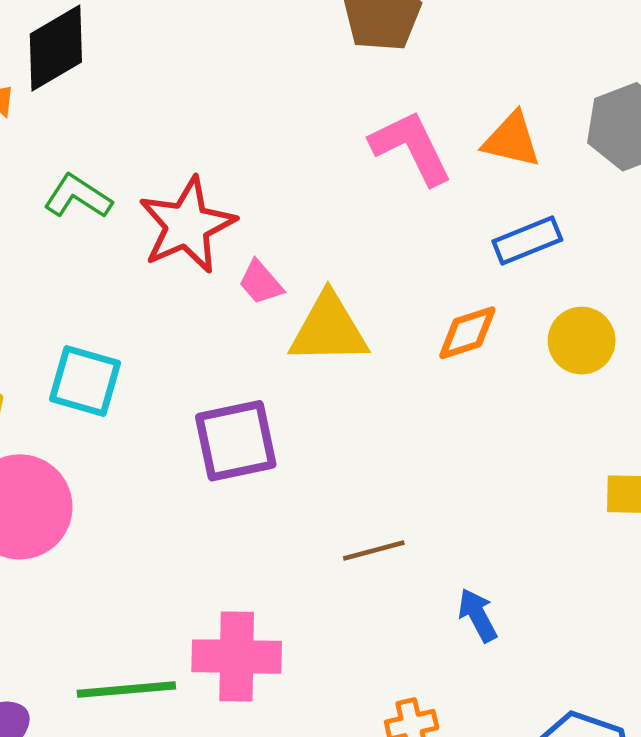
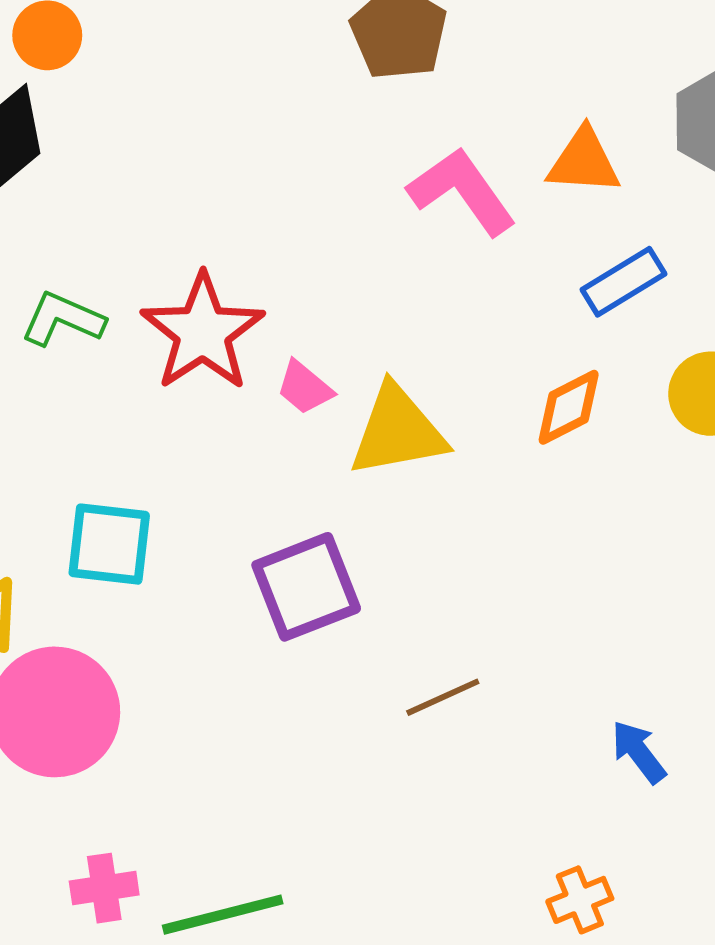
brown line: (374, 550) -> (443, 697), moved
pink cross: (237, 657) -> (104, 888), moved, size x0.6

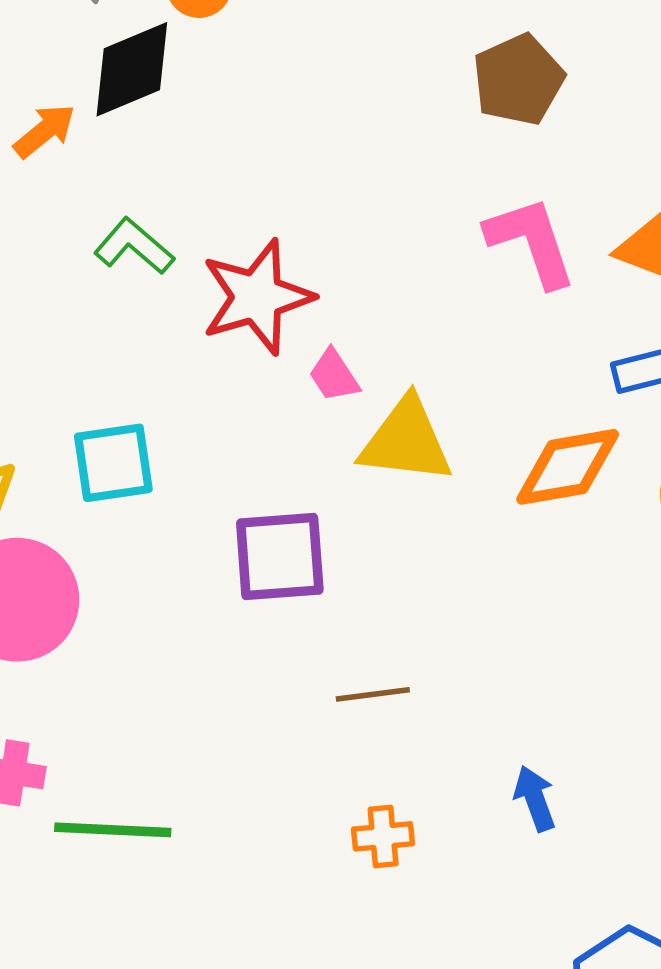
orange diamond: (569, 407) -> (568, 467), size x1.4
cyan square: (109, 544) -> (113, 463), turned -32
orange cross: (580, 900) -> (383, 836), moved

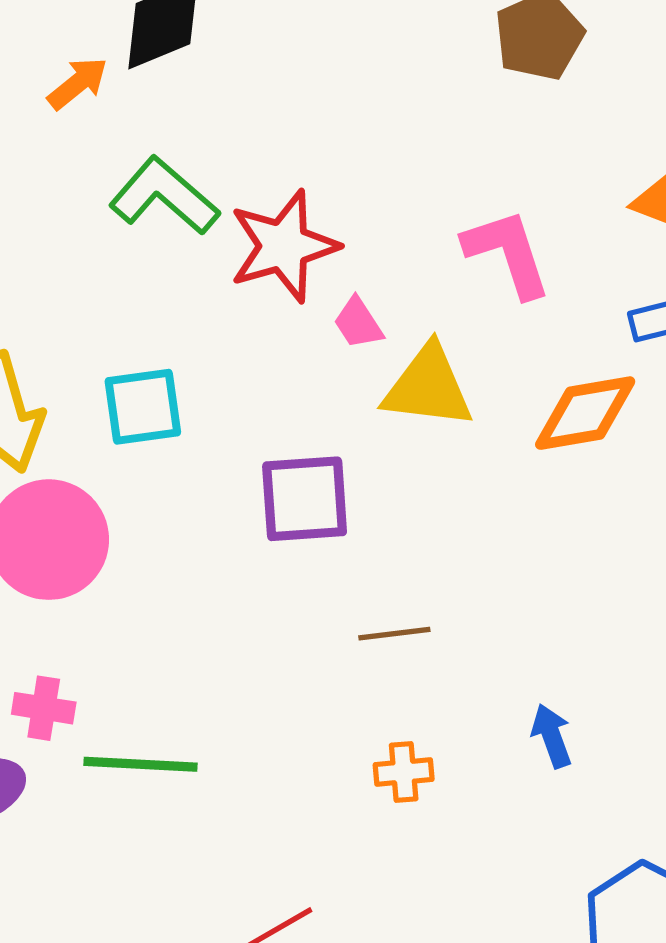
pink L-shape: (531, 242) -> (507, 253), moved
green L-shape: (134, 246) -> (164, 196), size x1.4

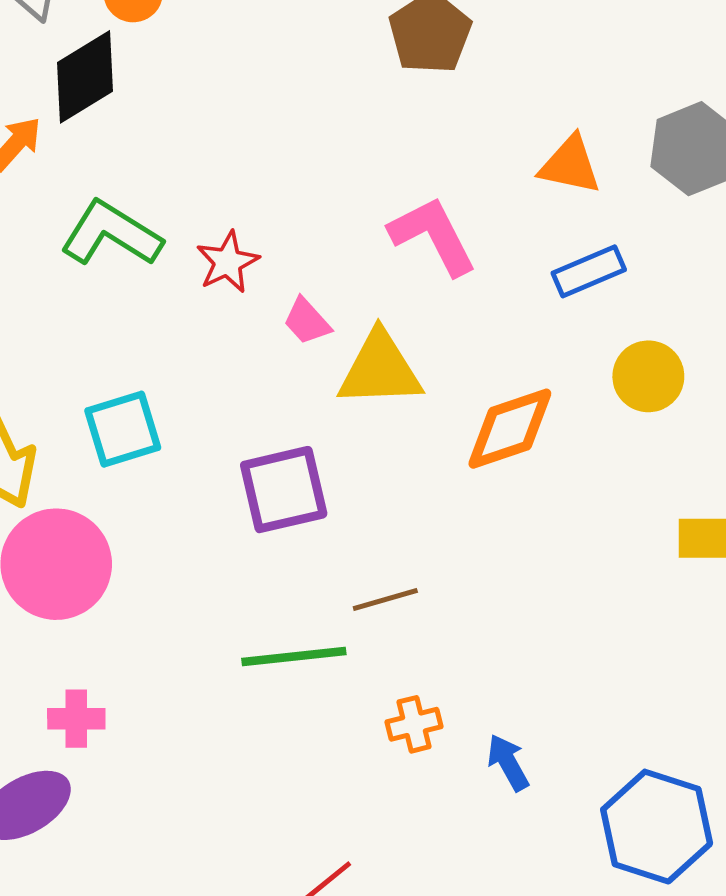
red star: (284, 246) -> (228, 262), size x0.6
orange diamond: (585, 413) -> (510, 429), moved
blue arrow: (552, 736) -> (508, 763), moved
green line: (141, 764) -> (294, 657), moved

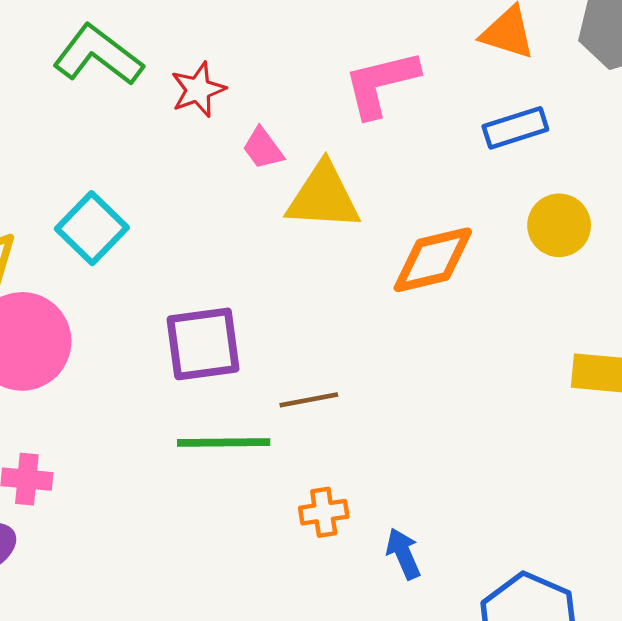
pink L-shape: (433, 236) -> (381, 84), turned -82
cyan square: (123, 429) -> (92, 228), turned -34
purple square: (284, 490) -> (203, 344), moved

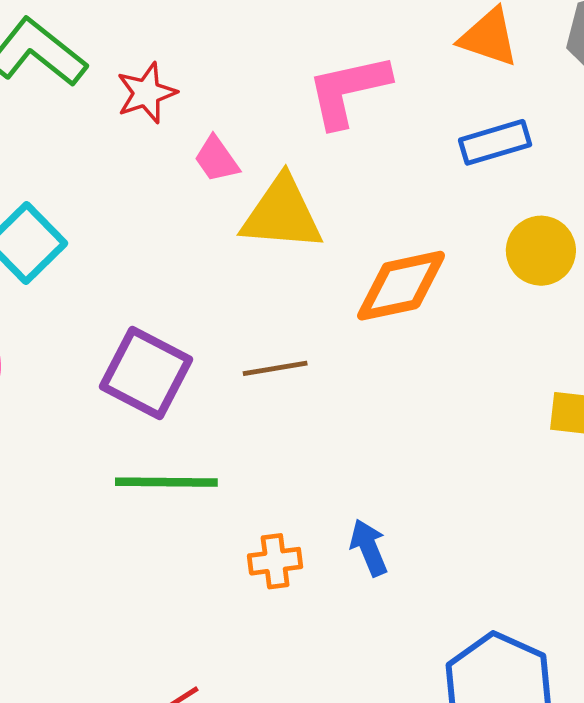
purple square: (203, 344) -> (146, 373), turned 34
brown line: (309, 400) -> (275, 368), moved
blue arrow: (403, 554) -> (369, 548), moved

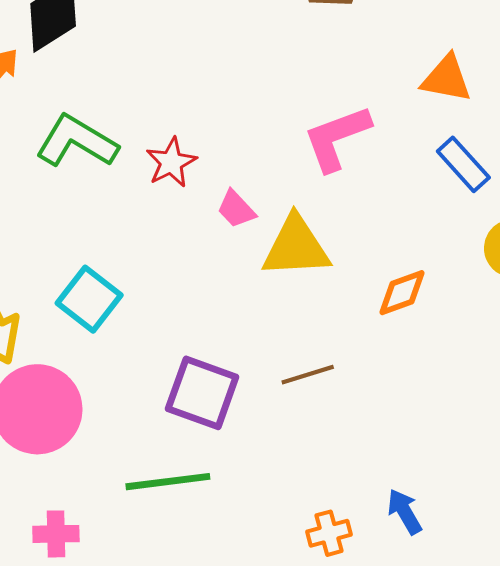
blue rectangle: (495, 142) -> (463, 164), turned 72
orange diamond: (401, 286) -> (402, 293), size x0.7
green line: (166, 482) -> (168, 482), moved

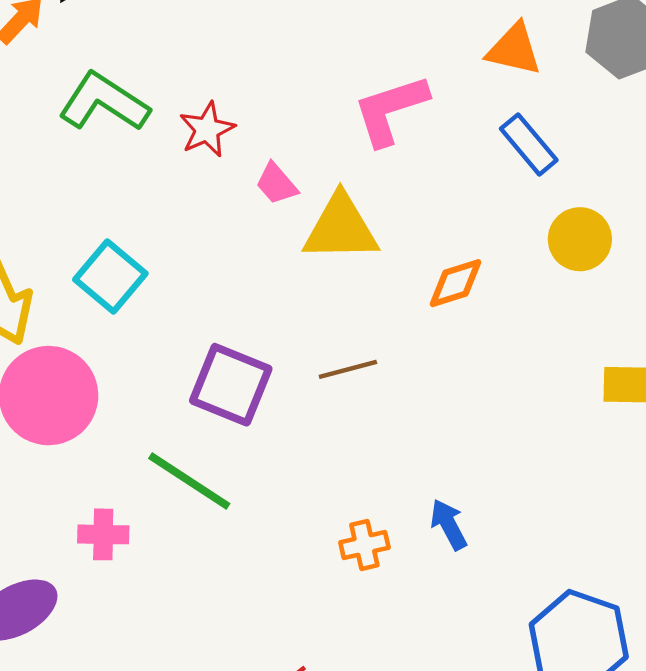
green line: (168, 482) -> (189, 481), turned 38
pink cross: (56, 534) -> (103, 534), moved

